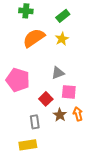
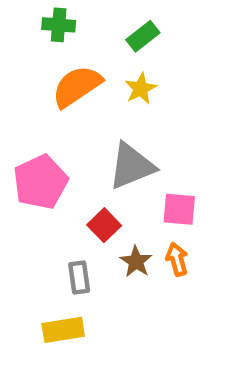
gray triangle: (58, 73) -> (131, 166), size x1.6
pink pentagon: (18, 80) -> (40, 182), turned 30
pink square: (69, 92) -> (179, 209), moved

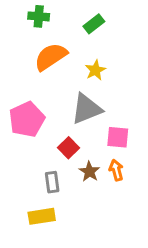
yellow star: (141, 89) -> (95, 70), moved

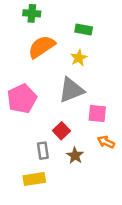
green rectangle: (94, 24) -> (84, 29), moved, turned 49
red square: (69, 148) -> (61, 131), moved
orange arrow: (116, 170) -> (106, 142), moved, turned -49
brown star: (89, 172) -> (75, 156), moved

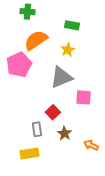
pink pentagon: (22, 99) -> (19, 65), moved
orange arrow: (106, 142) -> (91, 145), moved

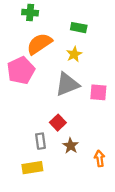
pink square: (84, 97) -> (98, 92), moved
orange arrow: (91, 145) -> (100, 158), turned 56

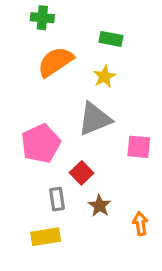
pink pentagon: (21, 70) -> (41, 144), moved
pink square: (98, 92) -> (139, 147), moved

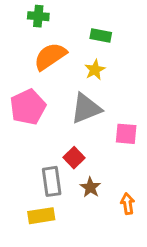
pink pentagon: (41, 144) -> (28, 107), moved
gray rectangle: (57, 199) -> (52, 181), size x1.4

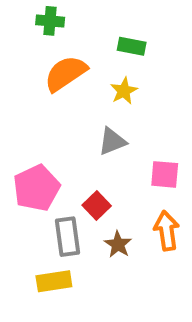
pink pentagon: (28, 107) -> (36, 188), moved
gray triangle: (86, 108) -> (112, 141), size x0.7
orange arrow: (128, 204) -> (167, 231), moved, size x1.4

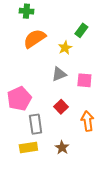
green rectangle: (132, 46) -> (81, 30), moved, turned -64
pink square: (165, 174) -> (84, 80), moved
red square: (97, 205) -> (61, 107), moved
brown star: (118, 244) -> (62, 148), moved

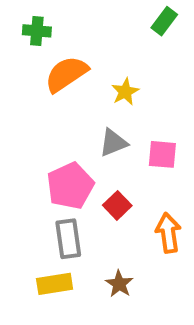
green cross: (26, 11) -> (37, 31), moved
green rectangle: (81, 30) -> (164, 21), moved
pink pentagon: (19, 99) -> (70, 186), moved

